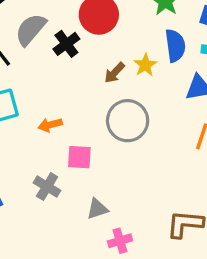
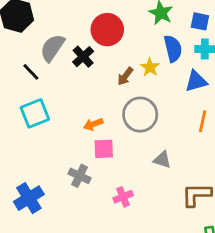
orange arrow: (50, 125) -> (93, 124), moved
gray triangle: (97, 209) -> (162, 160), moved, turned 42
pink cross: (120, 241) -> (123, 197), moved

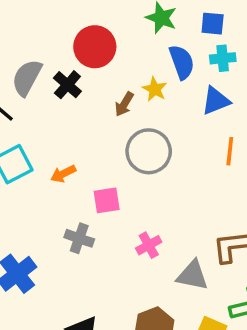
orange arrow: (93, 124) -> (63, 174), moved
gray triangle: (162, 160) -> (192, 275), moved, size x1.4
pink cross: (123, 197) -> (149, 245), moved

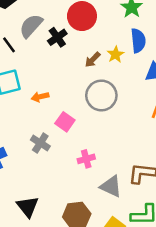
pink square: (107, 200) -> (65, 122), turned 30

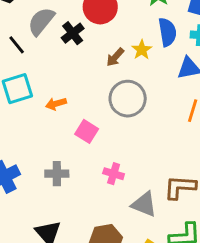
gray cross: (40, 143) -> (57, 174), moved, turned -30
pink cross: (86, 159) -> (114, 174), turned 35

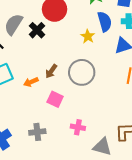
brown arrow: (115, 57) -> (51, 71), moved

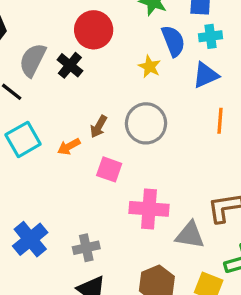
pink cross: (78, 127) -> (149, 209), size x1.6
gray cross: (37, 132) -> (86, 248), moved

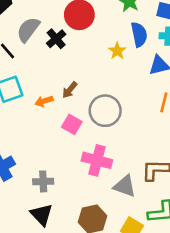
gray circle: (146, 123) -> (105, 111), moved

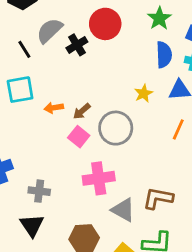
yellow star: (117, 51) -> (144, 93), moved
brown arrow: (70, 90) -> (82, 111), moved
pink cross: (97, 160) -> (99, 178), turned -32

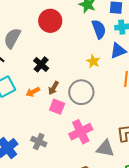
black cross: (77, 45) -> (41, 64), moved
gray cross: (39, 191) -> (39, 142), moved, turned 35

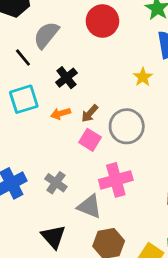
yellow star: (93, 61) -> (143, 77), moved
black cross: (41, 64) -> (66, 78), moved
gray triangle: (105, 148) -> (90, 207), moved

